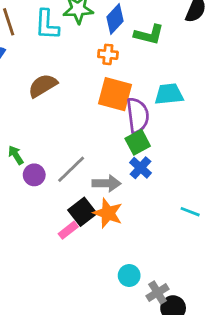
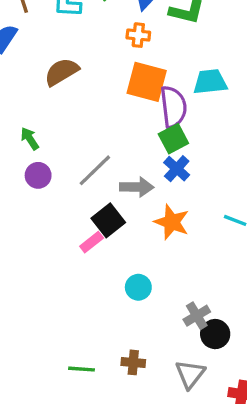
green arrow: (16, 155) -> (30, 139), moved
purple circle: (34, 175) -> (38, 175), moved
orange star: (108, 213) -> (172, 222), moved
cyan circle: (129, 276) -> (138, 287), moved

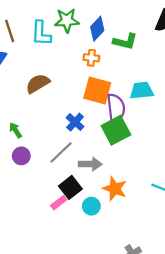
green square: (173, 139) -> (116, 130), size x1.4
blue cross: (177, 169) -> (75, 122), moved
cyan circle: (138, 287) -> (91, 206), moved

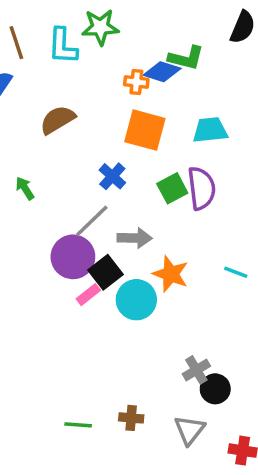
blue diamond: (97, 29) -> (162, 72), moved, turned 65
purple semicircle: (116, 108) -> (201, 188), moved
green square: (116, 130) -> (172, 188), size x0.7
purple circle: (21, 156) -> (73, 257), moved, size x1.6
cyan circle: (91, 206) -> (136, 300), size x1.5

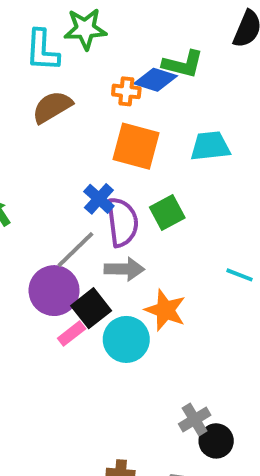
brown semicircle: (58, 120) -> (52, 107), moved
purple semicircle: (201, 188) -> (122, 222), moved
cyan line: (236, 272) -> (240, 275), moved

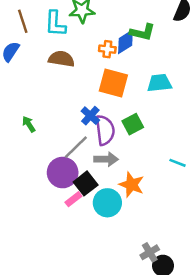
blue diamond: (156, 80) -> (125, 42), turned -50
brown semicircle: (52, 107) -> (61, 59), turned 40

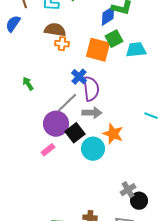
orange cross: (107, 49) -> (62, 44), moved
green square: (133, 124) -> (114, 39), moved
pink rectangle: (73, 199) -> (48, 150), moved

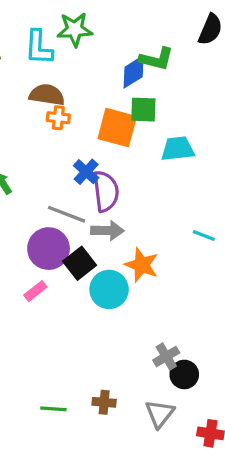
green square: (114, 39) -> (143, 110), turned 30
cyan trapezoid: (136, 50) -> (178, 149), moved
gray line: (67, 103) -> (66, 214), turned 65

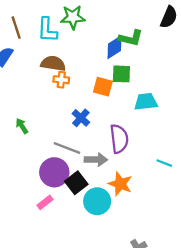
orange square: (117, 128) -> (103, 87), size x0.7
purple semicircle: (106, 191) -> (119, 139), moved

